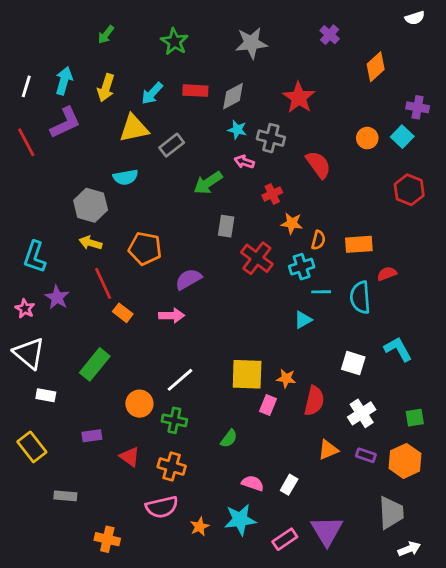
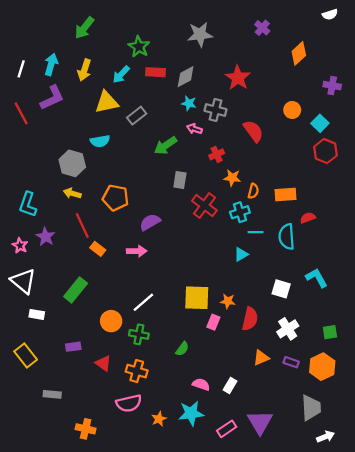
green arrow: (106, 35) -> (84, 28), size x1.5
green star: (174, 42) -> (139, 47), moved
cyan square: (402, 137) -> (320, 123), moved

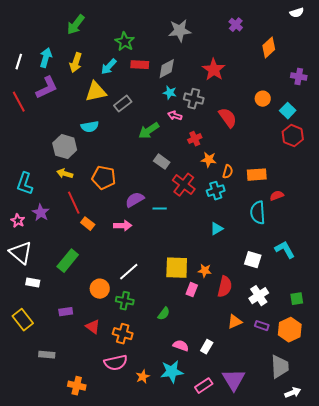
gray rectangle: (180, 180) -> (162, 162), turned -63
cyan line: (256, 232) -> (160, 209), moved

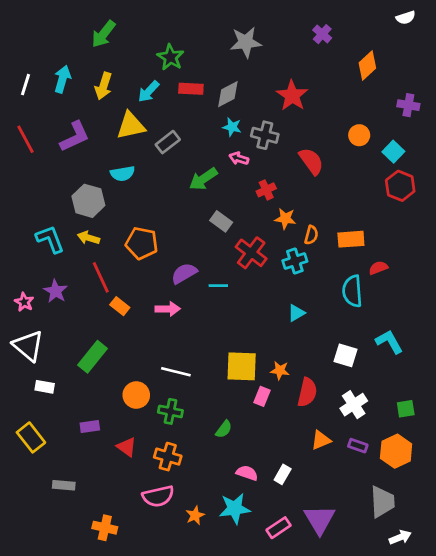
purple L-shape: (47, 88) -> (75, 137), moved
cyan L-shape: (25, 184) -> (50, 239), moved, turned 140
white line: (129, 272) -> (176, 372), turned 55

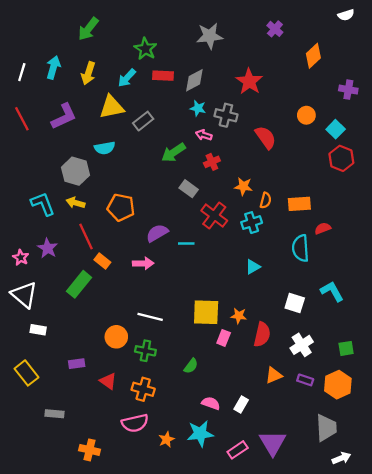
red cross: (266, 190) -> (212, 162), moved
green rectangle: (93, 357) -> (79, 284), moved

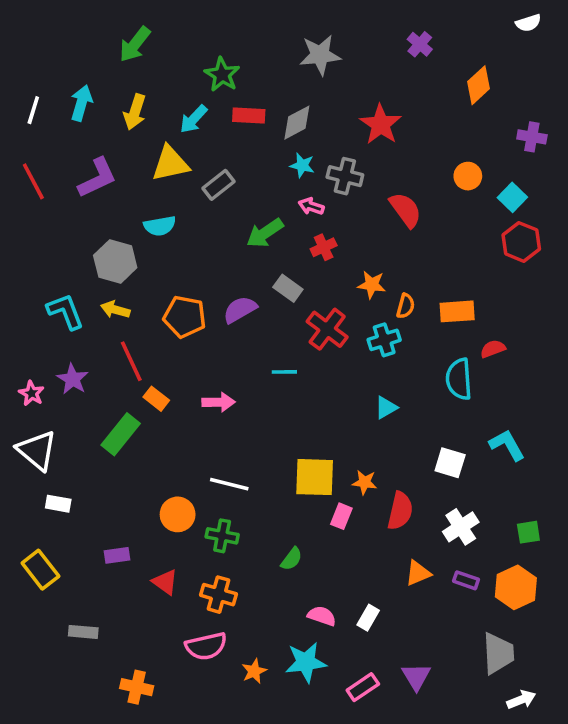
purple semicircle: (157, 233) -> (240, 310), moved
purple triangle: (273, 443) -> (416, 676), size x0.7

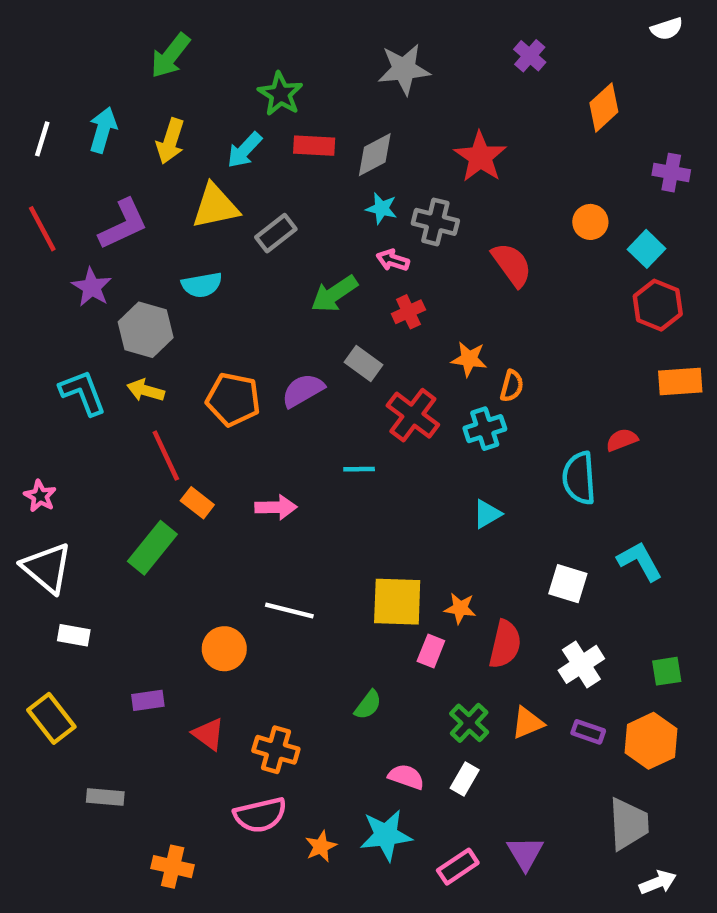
orange rectangle: (457, 311) -> (680, 381), moved
purple star: (72, 379) -> (92, 287), moved
green cross: (222, 536) -> (469, 723), moved, turned 32

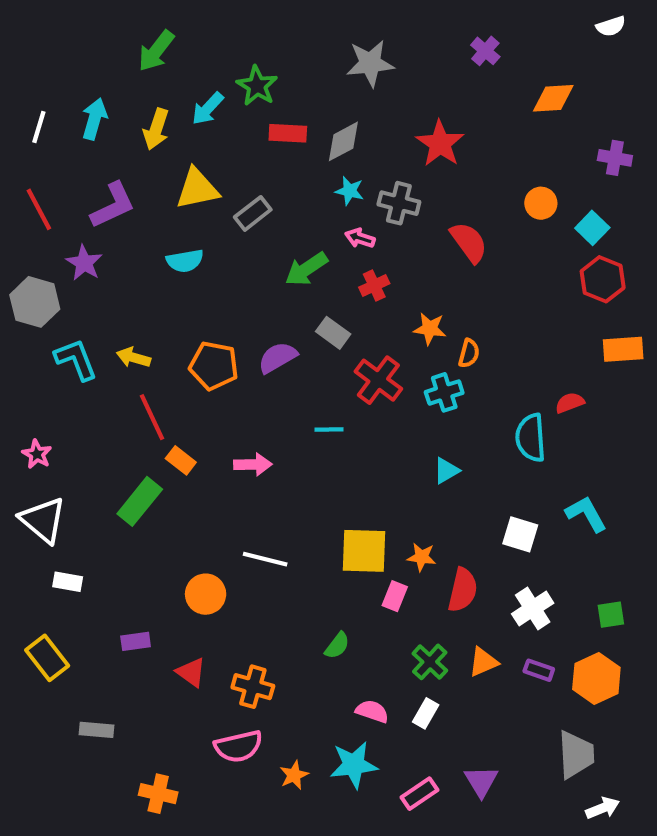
orange diamond: (604, 107) -> (553, 98), turned 39
cyan arrow: (244, 150) -> (208, 109), moved
gray hexagon: (146, 330) -> (35, 302), moved

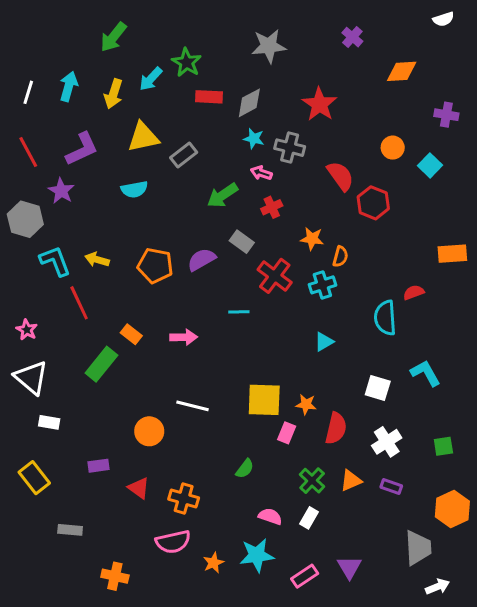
red hexagon: (603, 279) -> (373, 203), moved
red line: (152, 417) -> (79, 303), moved
orange hexagon: (596, 678) -> (452, 509), moved

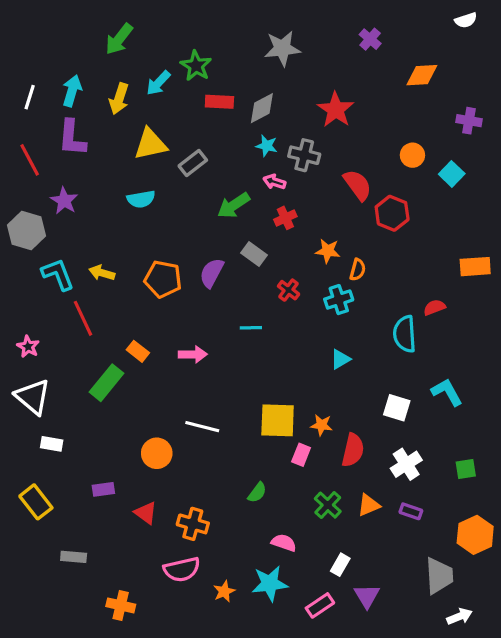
purple L-shape: (82, 149) -> (72, 138), moved, turned 120
purple semicircle: (202, 260) -> (212, 273), turned -32
red cross: (275, 276) -> (289, 290), size x0.6
white rectangle: (309, 518) -> (340, 565), moved

